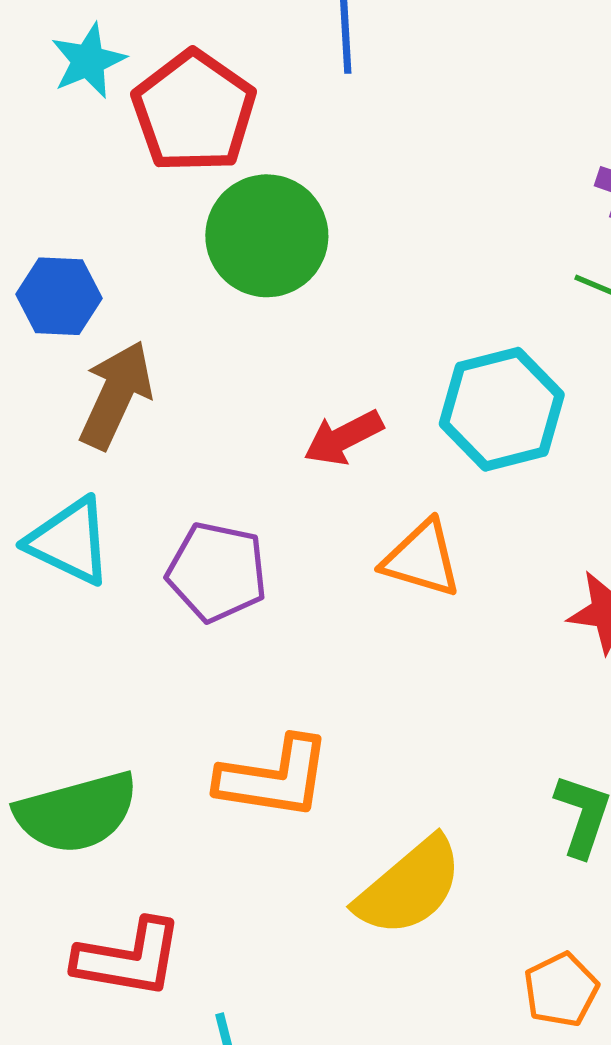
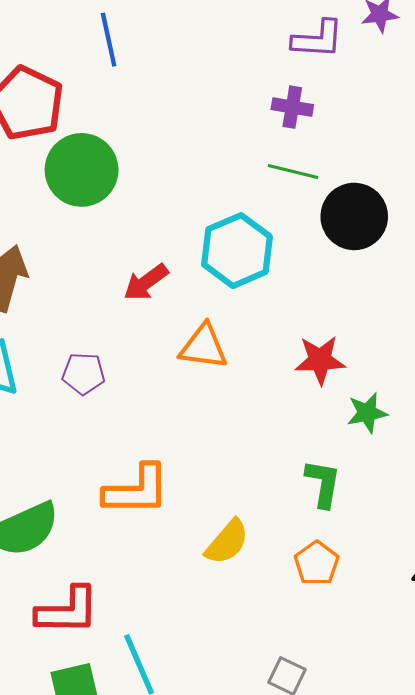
purple pentagon: (217, 572) -> (84, 374), size x0.7
yellow semicircle: (409, 887) -> (227, 542), size x0.7
orange pentagon: (561, 990) -> (317, 563), moved

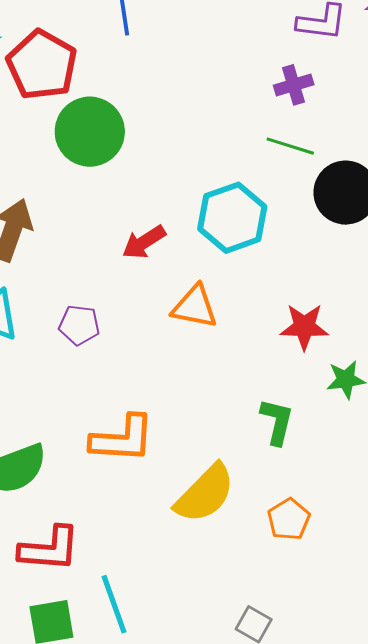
purple cross: (292, 107) -> (294, 85), turned -30
green L-shape: (323, 483) -> (277, 422), moved
yellow semicircle: (227, 542) -> (205, 494), size x1.4

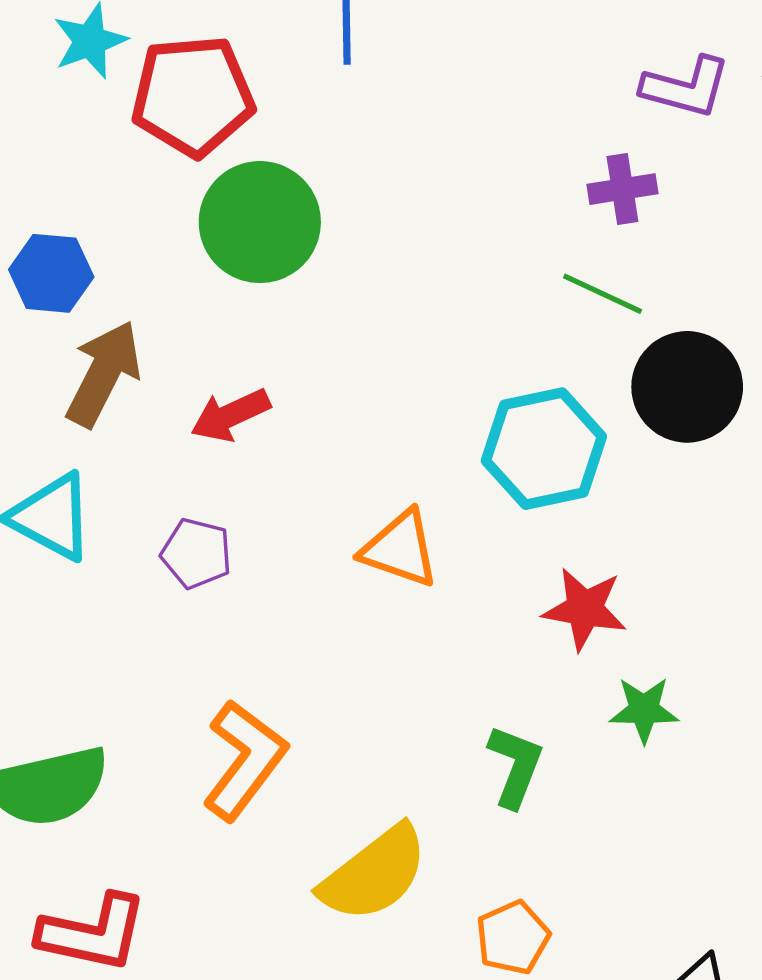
red pentagon: (42, 65) -> (193, 96), turned 30
cyan hexagon: (232, 218) -> (544, 449), moved
red arrow: (144, 242) -> (230, 415), moved
orange L-shape: (122, 439) -> (244, 760), turned -64

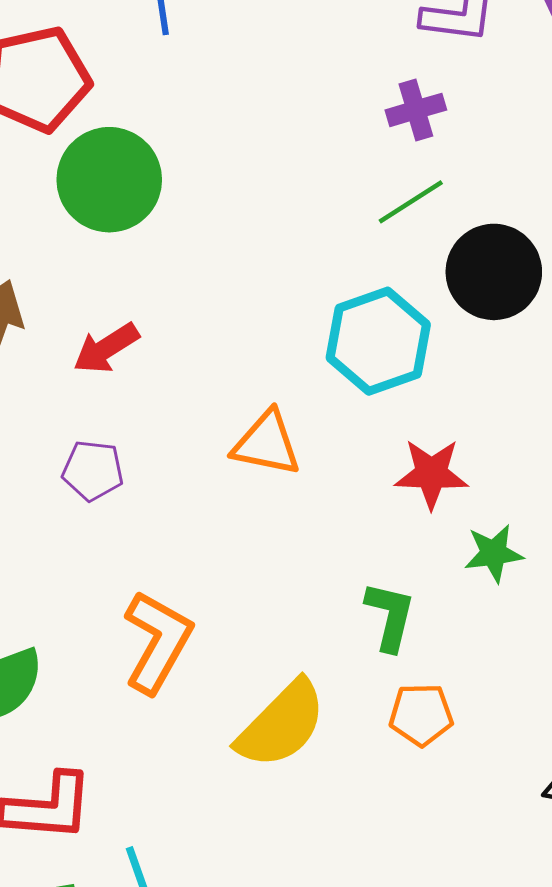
green line: (603, 294) -> (411, 202), turned -50
orange pentagon: (513, 938) -> (421, 715), moved, turned 30

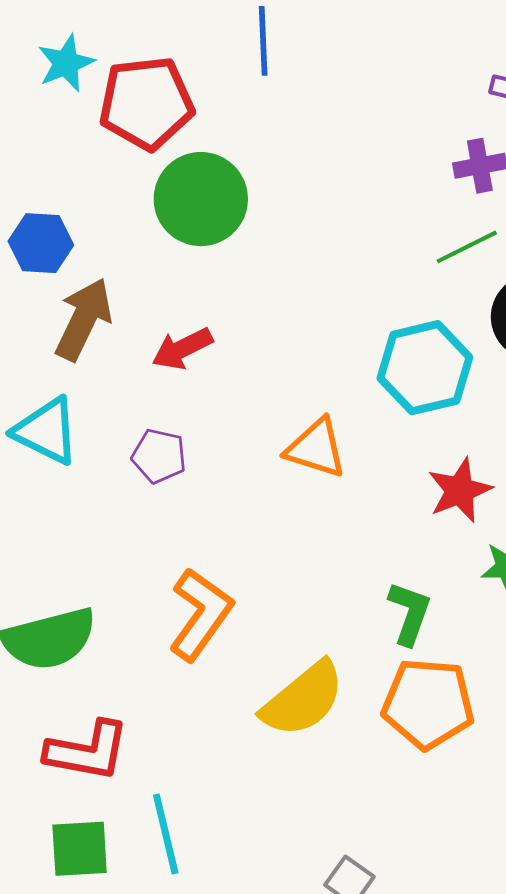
red star: (431, 474) -> (460, 490), turned -30
orange pentagon: (421, 715) -> (428, 704), size x1.6

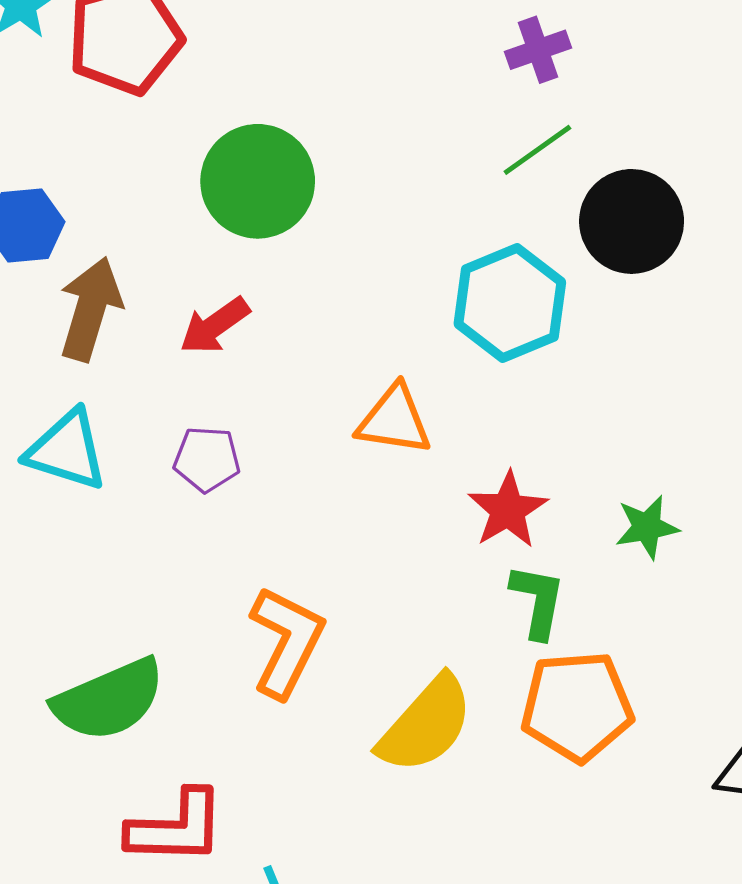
green circle: (201, 199) -> (258, 181), moved
red star: (460, 490) -> (508, 510), moved

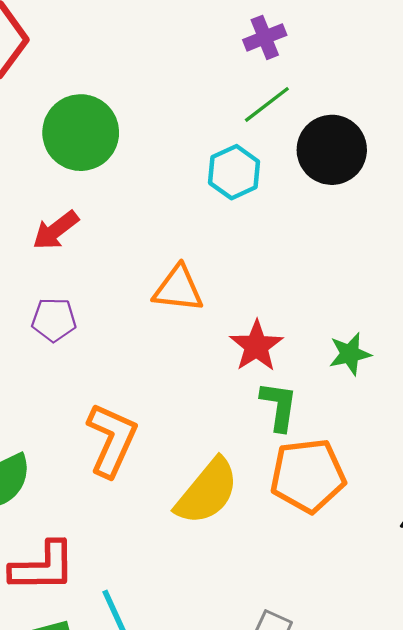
cyan hexagon: (510, 303) -> (234, 172), moved, size x0.7

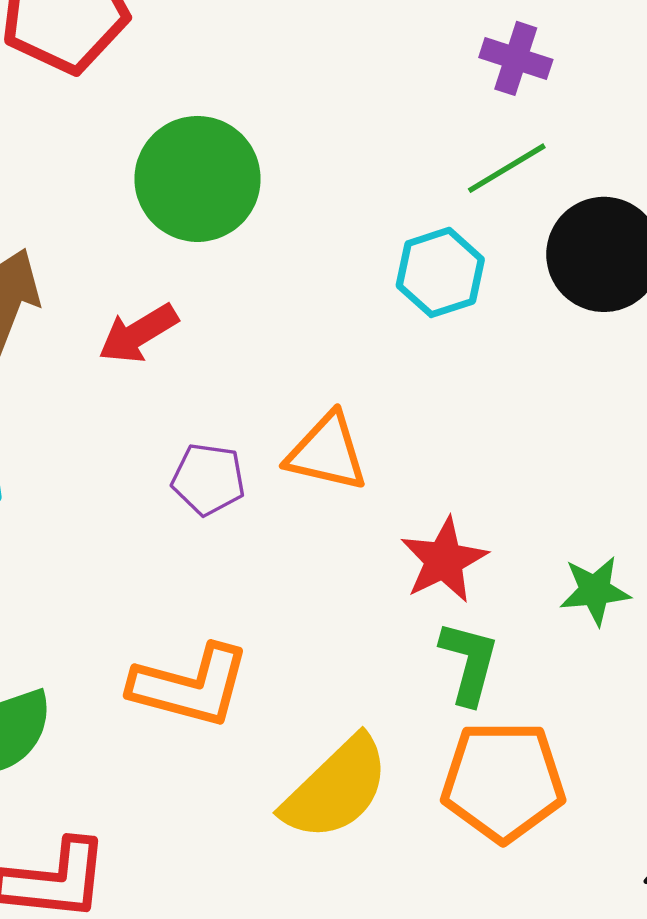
purple cross: (265, 37) -> (516, 58), turned 33
purple pentagon: (54, 320) -> (208, 479), moved
orange L-shape: (112, 440) -> (190, 686), turned 74

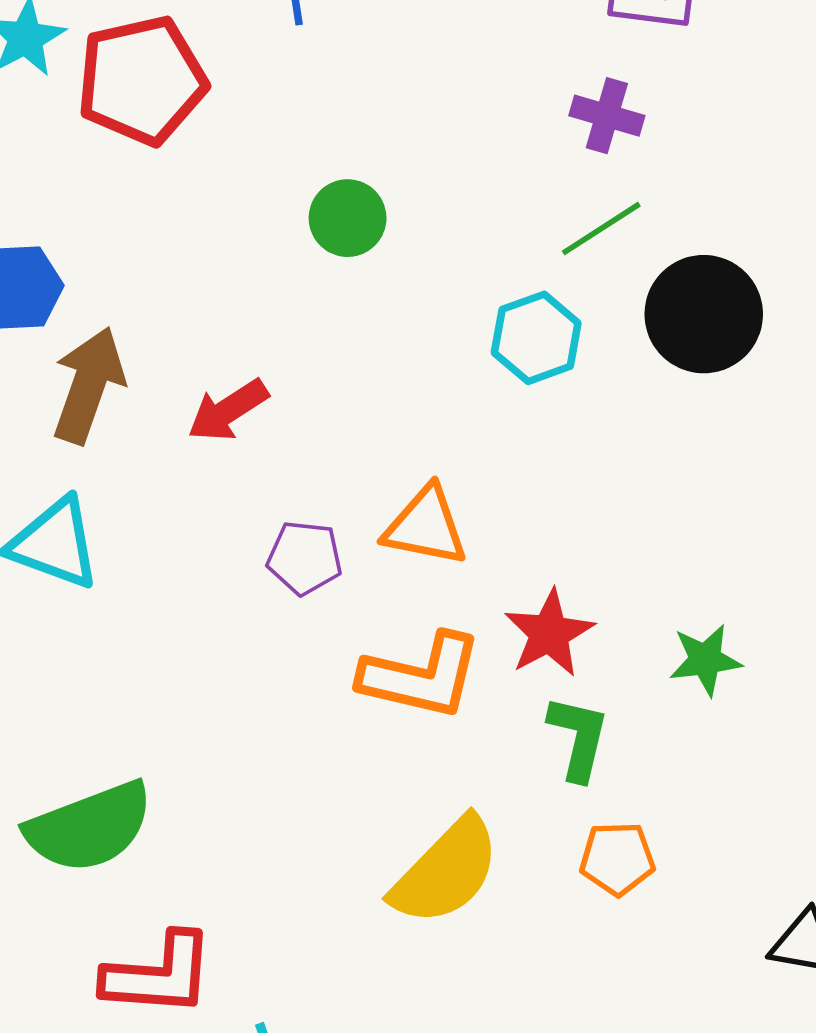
green circle: (198, 179) -> (348, 218), moved, size x0.6
orange L-shape: (190, 686) -> (421, 676), moved
orange pentagon: (503, 781) -> (617, 859), size x0.6

